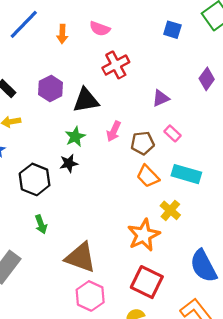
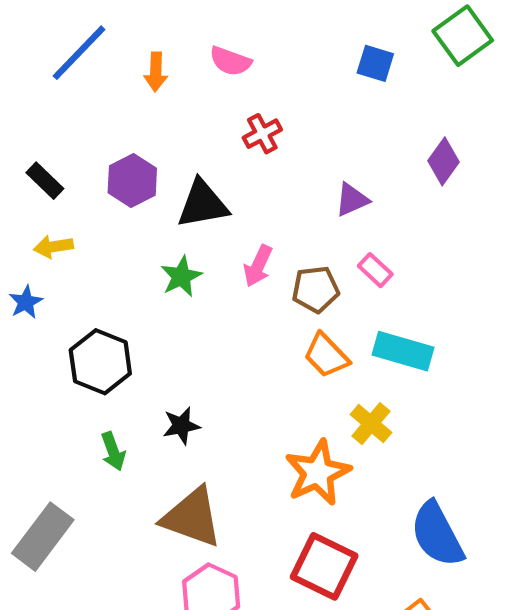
red cross: (116, 65) -> (262, 134), size x0.7
black star: (69, 163) -> (181, 426), moved

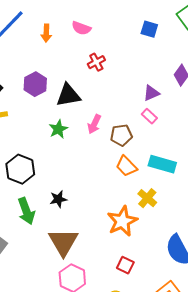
purple triangle: (352, 200) -> (151, 93), moved
pink rectangle: (375, 270) -> (149, 116), moved
green arrow: (113, 451) -> (26, 211), size x1.5
brown triangle: (192, 517) -> (63, 242), turned 40
red square: (324, 566) -> (125, 265), size x0.6

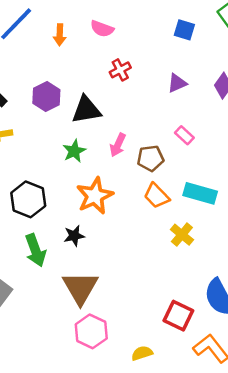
purple triangle: (151, 93) -> (177, 83), moved
orange star: (122, 221) -> (95, 196), moved
red square: (125, 265) -> (178, 316), moved, size x1.4

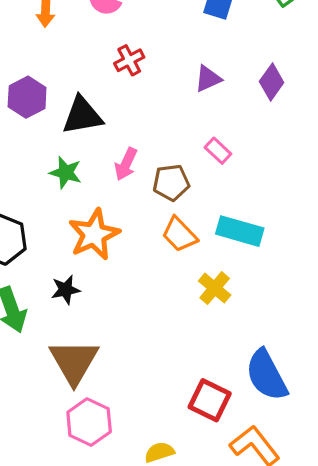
green star: (74, 151) -> (66, 172), turned -30

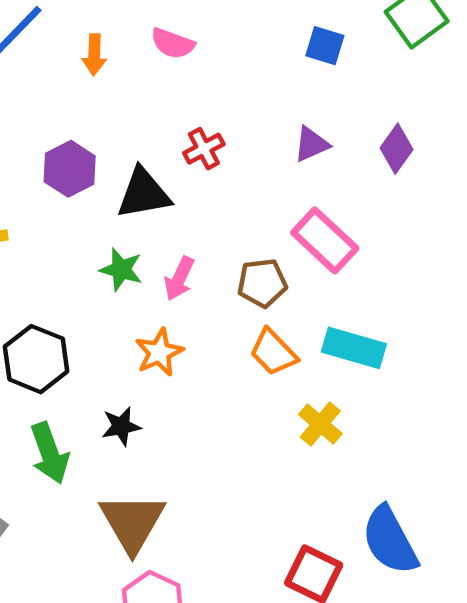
red cross: (129, 60) -> (204, 149), moved
pink rectangle: (218, 151) -> (325, 240), size x1.8
pink arrow: (126, 164) -> (179, 278), moved
orange star: (94, 234) -> (159, 352), size x0.7

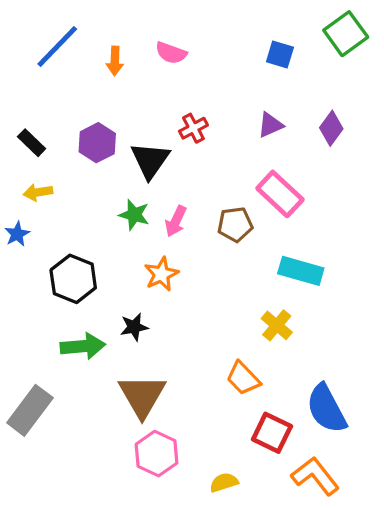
black triangle: (144, 193) -> (150, 160), turned -45
orange trapezoid: (273, 352) -> (243, 378), moved
green arrow: (50, 453) -> (83, 346), turned -75

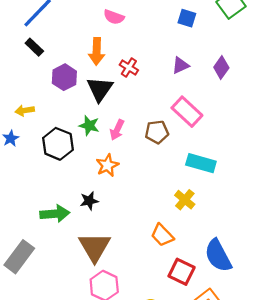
orange arrow: (115, 61) -> (97, 51), moved, size x1.4
red cross: (193, 128) -> (129, 68), turned -30
black rectangle: (32, 143) -> (34, 47), moved
black hexagon: (73, 279) -> (58, 144), moved

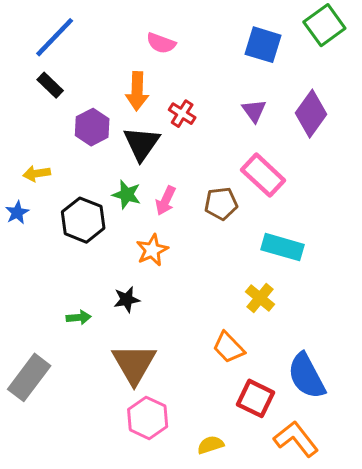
blue square: (187, 18) -> (263, 45), size x1.4
purple triangle: (180, 65) -> (254, 111), turned -42
purple diamond: (221, 68) -> (311, 114), size x1.4
green arrow: (55, 214) -> (79, 317), size x0.6

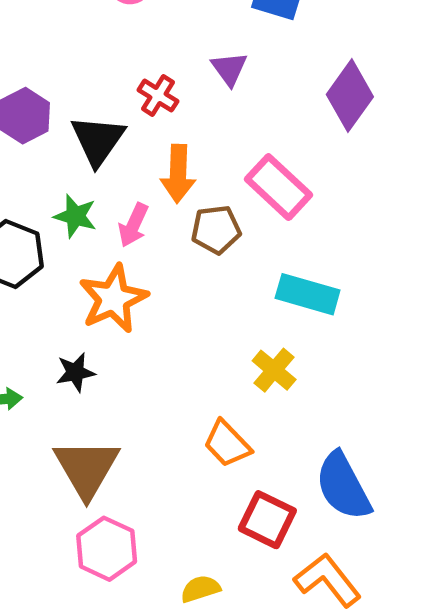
orange arrow: (137, 91) -> (178, 174), moved
purple triangle: (254, 111) -> (229, 69), moved
orange star: (152, 250) -> (113, 299), size x1.4

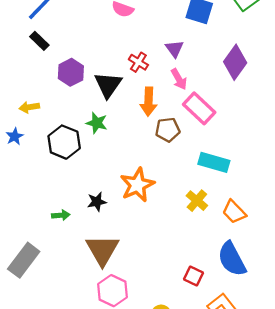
pink arrow: (133, 225) -> (179, 79), moved, turned -55
orange star: (113, 299) -> (137, 185), moved
orange trapezoid: (227, 444) -> (234, 212), moved
red square: (267, 520) -> (194, 276), size x0.7

